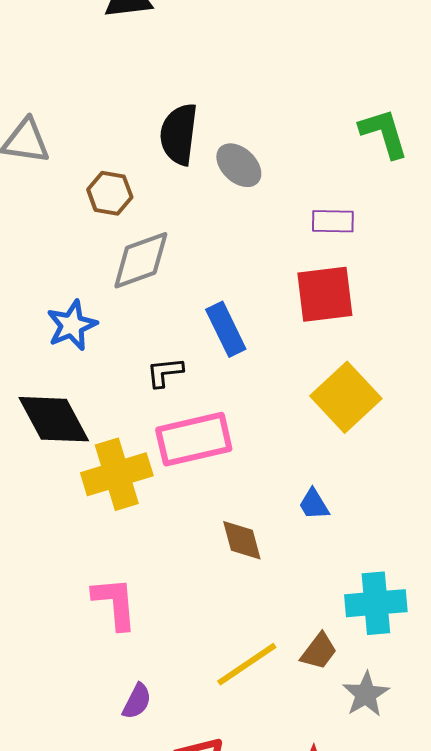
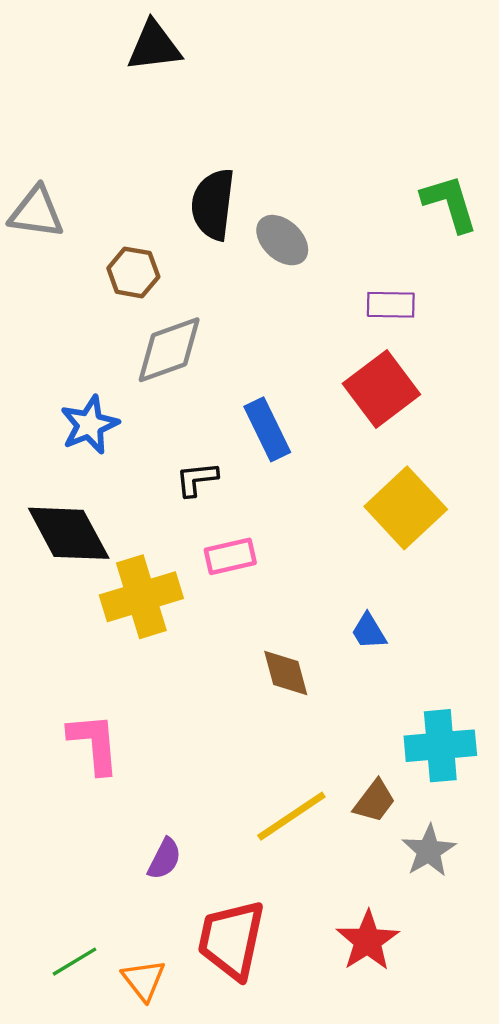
red square: (325, 294) -> (381, 389), turned -30
pink rectangle: (194, 439) -> (230, 556), size x0.6
pink L-shape: (115, 603) -> (94, 743), moved

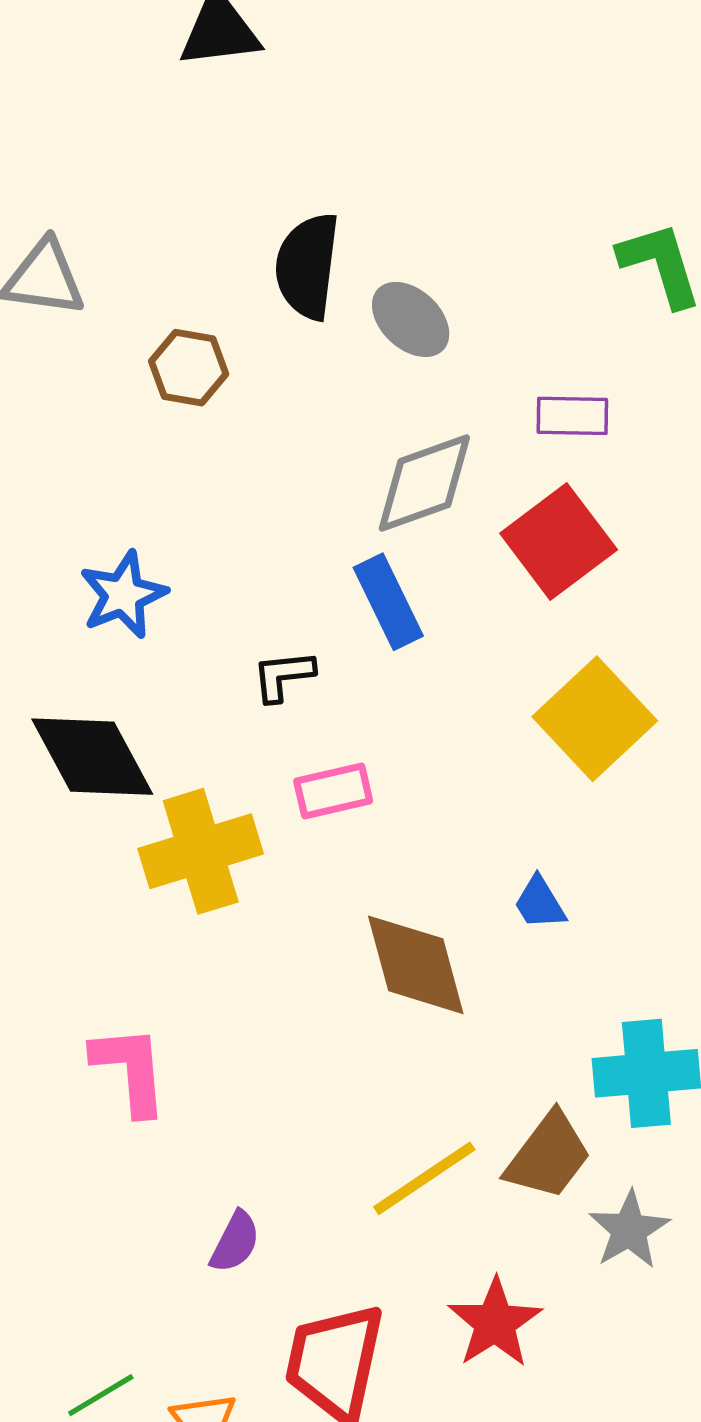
gray diamond: (169, 350) -> (424, 483), moved
brown diamond: (286, 673) -> (416, 965), size x1.5
brown trapezoid: (375, 801) -> (548, 1156), size x1.4
red star: (368, 941) -> (495, 1323), moved

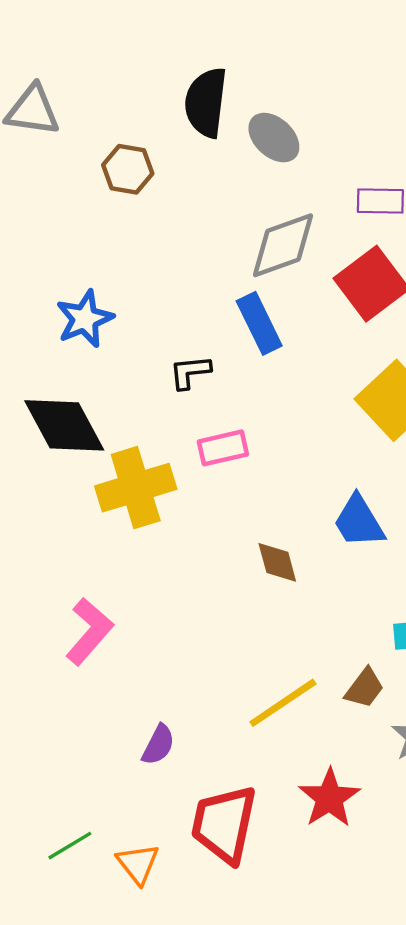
blue trapezoid: (540, 903) -> (359, 522), size x1.5
brown diamond: (416, 965) -> (277, 562), size x0.6
pink L-shape: (130, 1070) -> (89, 631), turned 46
brown trapezoid: (548, 1156) -> (365, 688), size x0.7

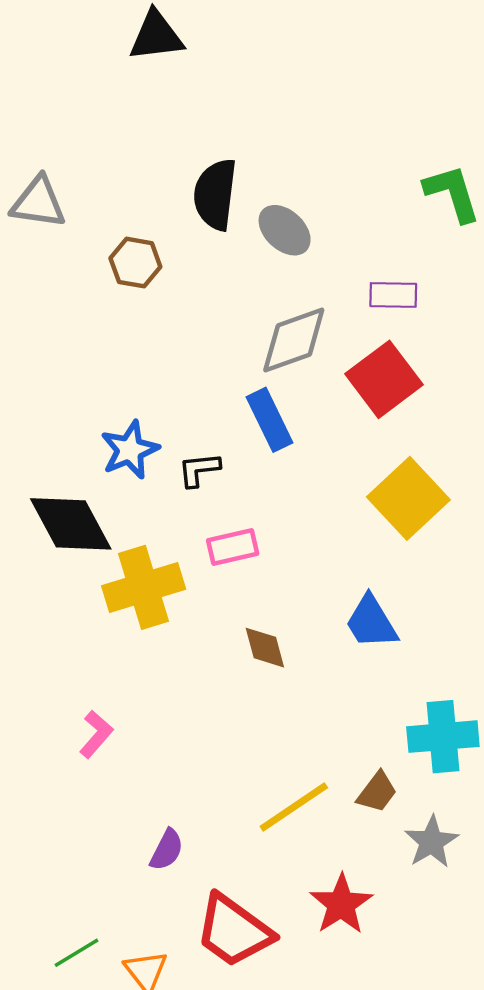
blue star: (85, 319) -> (130, 450), moved
brown diamond: (277, 562) -> (265, 648), moved
pink L-shape: (89, 631) -> (96, 734), size x0.7
red trapezoid: (224, 824) -> (234, 931), turned -66

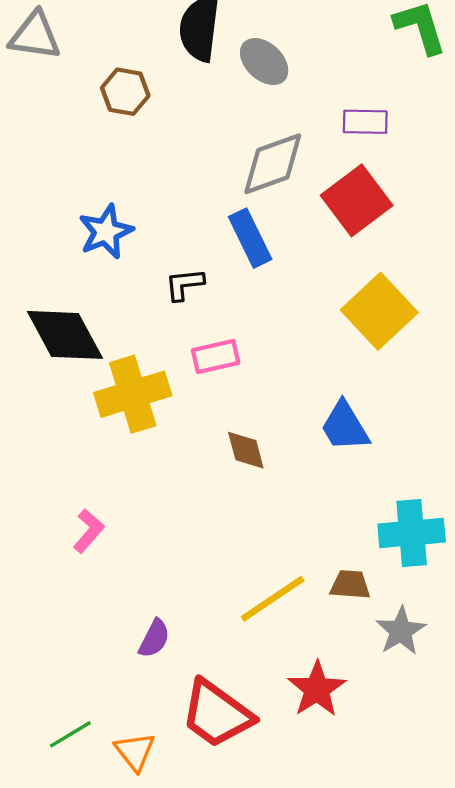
blue star: (130, 450) -> (106, 232), moved
brown trapezoid: (377, 792) -> (350, 585), turned -123

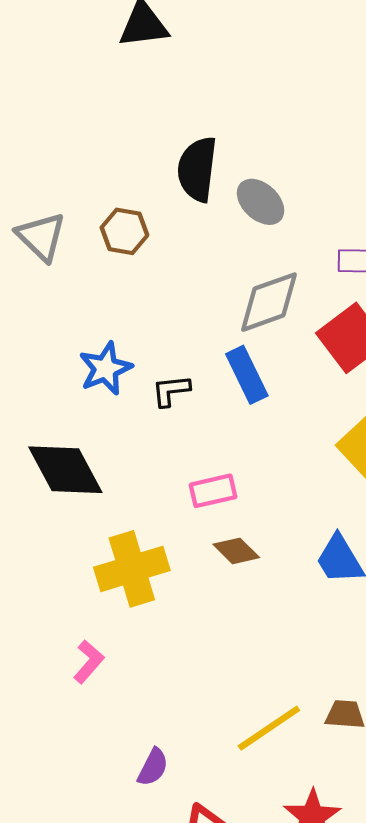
gray triangle: (35, 36) -> (41, 237), moved, turned 36
black L-shape: (184, 284) -> (171, 391), moved
yellow cross: (133, 394) -> (132, 569), moved
brown diamond: (246, 450) -> (236, 551), moved, turned -30

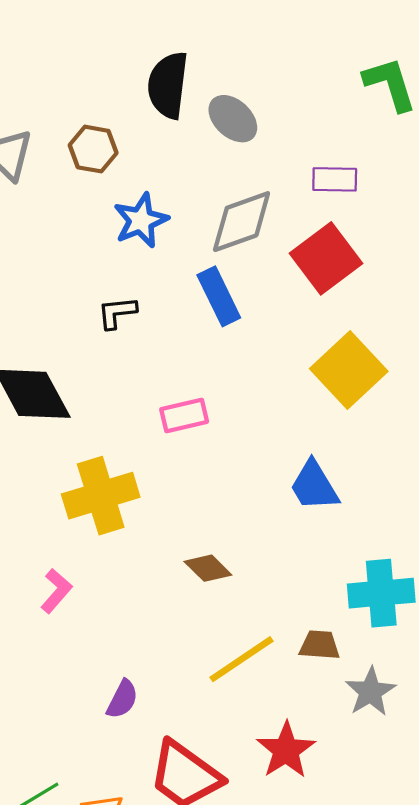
blue star: (105, 368) -> (141, 221), moved
black L-shape: (171, 391) -> (117, 313), moved
brown diamond: (236, 551) -> (208, 568), moved

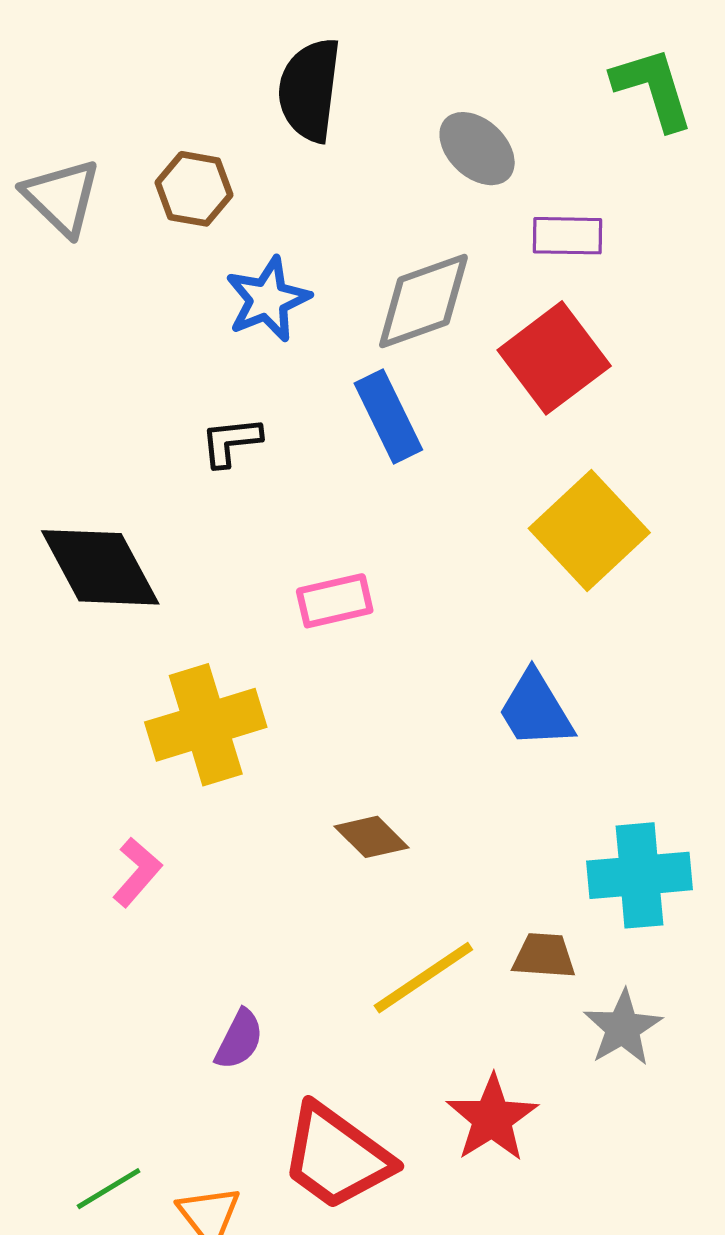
gray ellipse: (233, 119) -> (477, 149), moved

